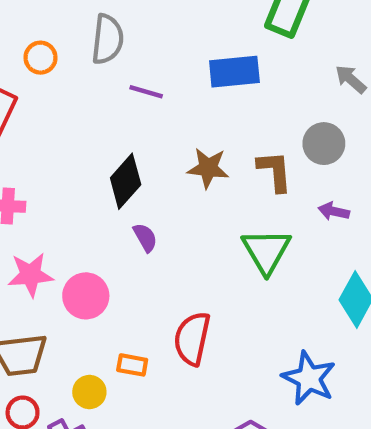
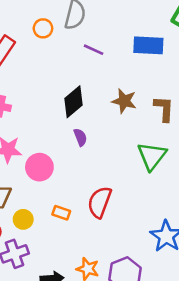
orange circle: (40, 58) -> (43, 28), moved
yellow circle: (89, 392) -> (23, 219), moved

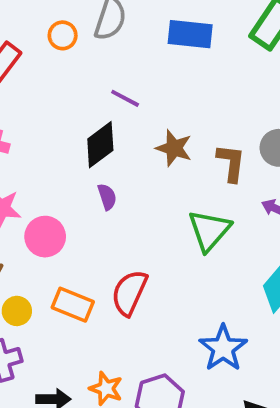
blue rectangle: (148, 45) -> (190, 34), moved
purple line: (94, 50) -> (125, 98), moved
orange rectangle: (61, 213) -> (73, 305), size x1.5

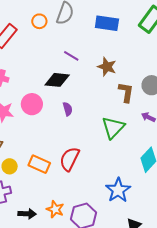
black diamond: (100, 145) -> (57, 80), turned 40
brown star: (174, 148) -> (107, 67), moved
purple semicircle: (107, 197) -> (68, 109), moved
pink circle: (45, 237) -> (32, 104), moved

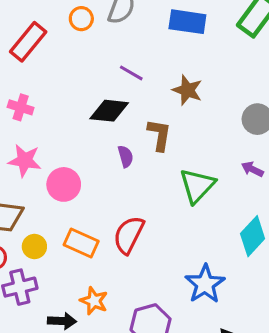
brown L-shape: (126, 92) -> (159, 135), moved
pink circle: (32, 104) -> (64, 184), moved
orange star: (55, 209) -> (94, 301), moved

